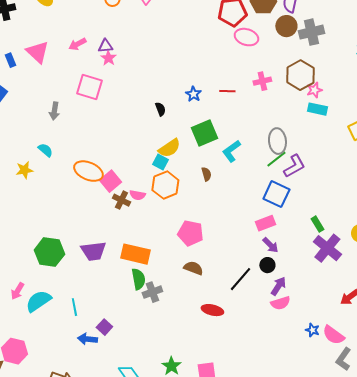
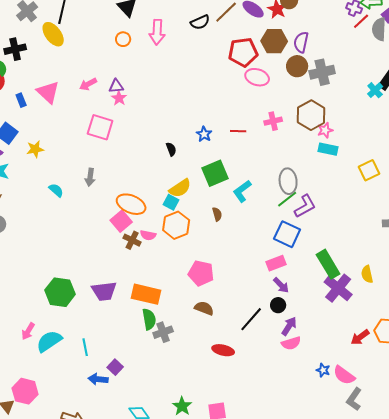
gray arrow: (54, 111) -> (90, 177), moved
yellow star: (24, 170) -> (35, 149), moved
orange ellipse: (88, 171) -> (131, 204), moved
green rectangle: (317, 224) -> (328, 264), size x1.8

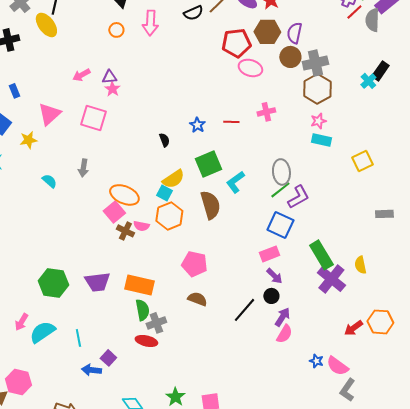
pink triangle: (48, 92) -> (49, 114), moved, turned 35
brown hexagon: (311, 115) -> (317, 89), moved
brown semicircle: (217, 214) -> (210, 205), size x2.0
pink semicircle: (291, 343) -> (284, 334), turned -42
red ellipse: (223, 350) -> (146, 341), moved

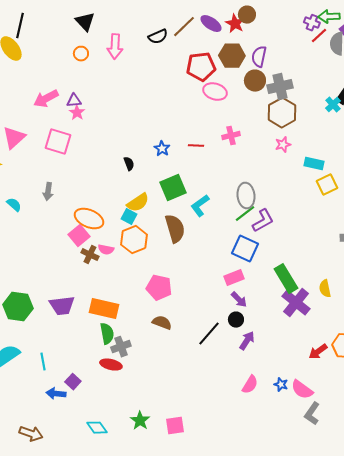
pink arrow: (81, 75) -> (46, 99), size x1.4
cyan rectangle: (321, 140) -> (314, 164), moved
pink semicircle: (284, 334) -> (250, 385), moved

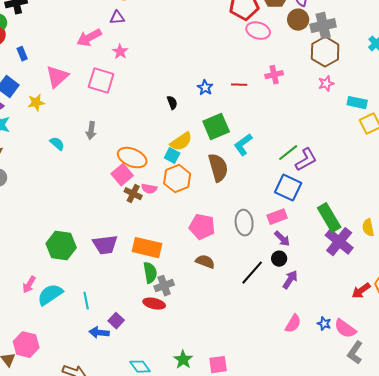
purple triangle: (74, 101) -> (117, 18), moved
gray ellipse: (246, 196) -> (244, 223), moved

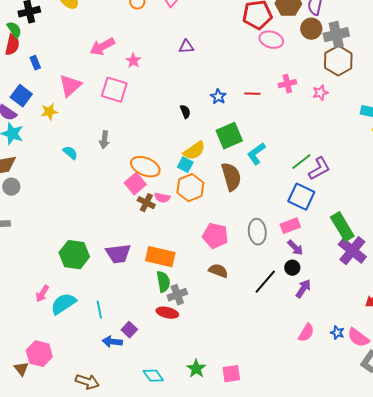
purple triangle: (117, 18) -> (186, 47), moved
pink star: (326, 84) -> (320, 93), moved

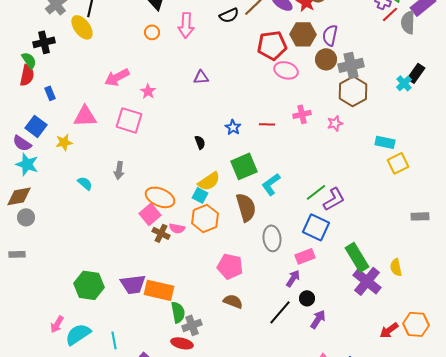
pink triangle: (70, 86) -> (85, 116), turned 40
gray ellipse: (257, 232) -> (272, 238), moved
purple arrow: (295, 248) -> (293, 278), moved, turned -102
orange rectangle: (160, 257) -> (159, 290), moved

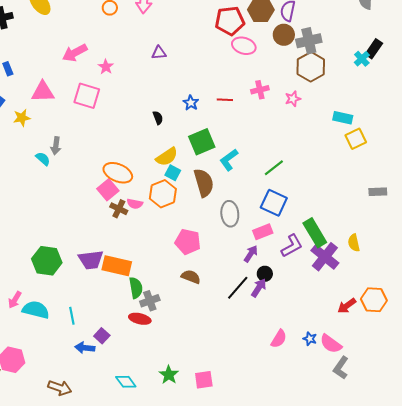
gray arrow: (119, 170) -> (56, 146), moved
cyan square: (200, 195) -> (173, 173), moved
purple L-shape: (334, 199) -> (292, 246), moved
purple arrow: (318, 319) -> (259, 288), moved
cyan semicircle: (78, 334) -> (36, 310), turned 48

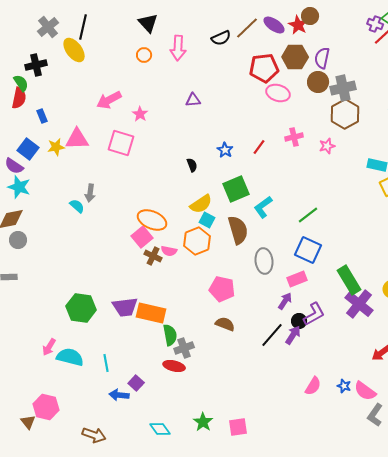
red line: (225, 100) -> (259, 147), turned -56
yellow star: (22, 118) -> (56, 147), moved
purple L-shape: (292, 246) -> (314, 314), moved

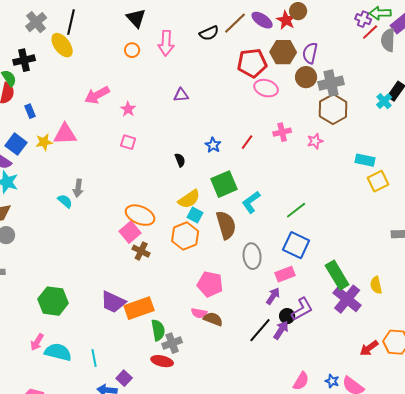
pink square: (121, 143) -> (128, 142), moved, size x0.6
pink semicircle: (169, 251) -> (199, 313), moved
purple trapezoid: (125, 307) -> (113, 302), turned 32
green hexagon: (81, 308) -> (53, 301), moved
orange rectangle: (151, 313) -> (139, 308), turned -32

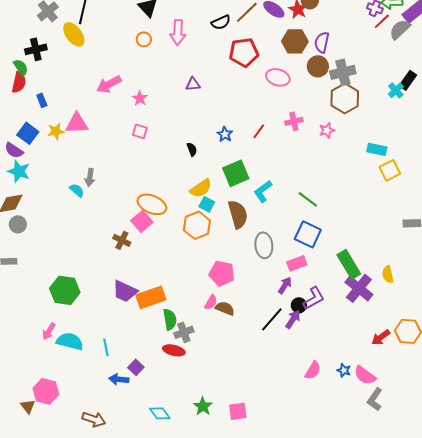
gray semicircle: (388, 40) -> (400, 29), turned 45
red pentagon: (252, 63) -> (244, 52), moved
green line: (296, 210) -> (308, 199), turned 75
brown cross: (141, 251) -> (122, 240), moved
pink semicircle: (199, 313) -> (211, 302), turned -70

